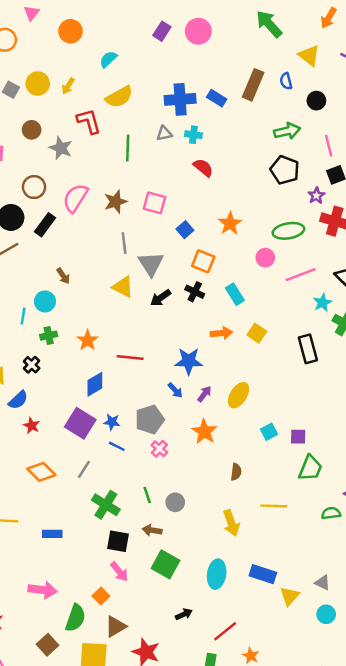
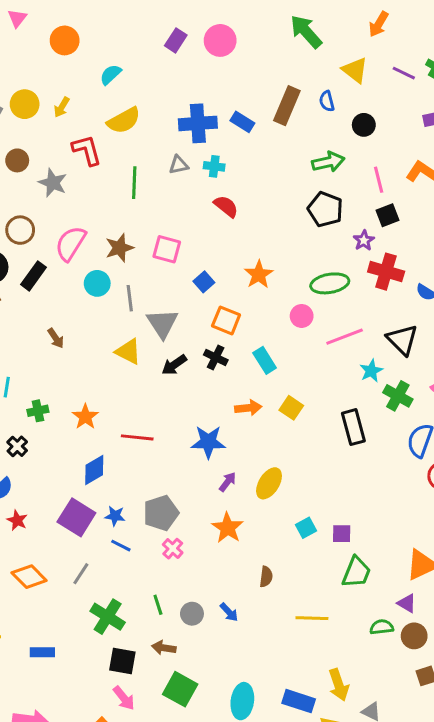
cyan circle: (45, 301) -> (97, 283), moved
blue arrow: (175, 390) -> (229, 612), moved
yellow arrow: (231, 523) -> (339, 685), moved

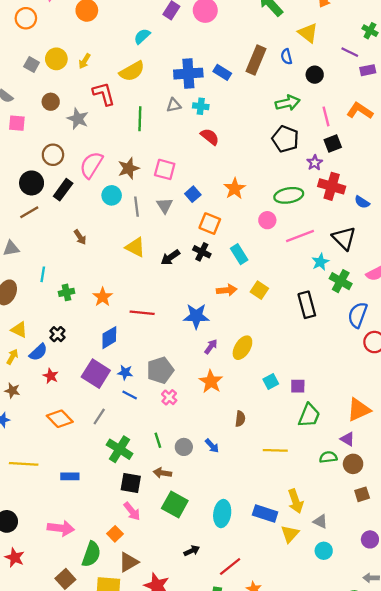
purple line: (404, 73) -> (350, 52), moved
cyan semicircle: (111, 75) -> (142, 36), moved
gray triangle: (162, 323) -> (165, 206), moved, size x0.7
black cross: (17, 446) -> (57, 334), moved

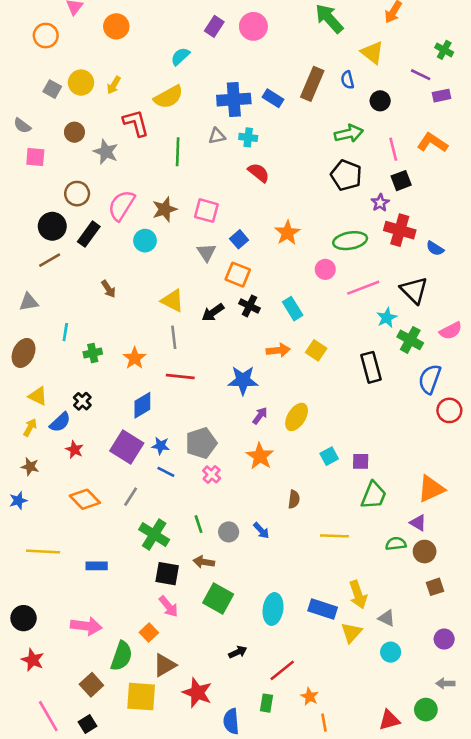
gray line: (136, 207) -> (174, 337), moved
orange square: (210, 224) -> (238, 275), moved

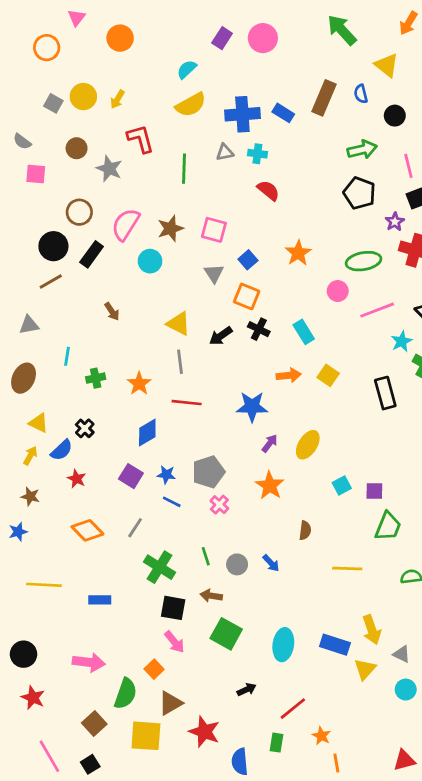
yellow semicircle: (169, 97) -> (191, 105), moved
purple square: (127, 447) -> (131, 476), size x0.7

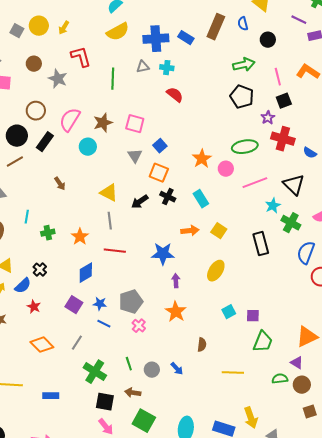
orange star: (298, 253) -> (202, 159), moved
purple arrow: (270, 443) -> (176, 281), turned -40
yellow ellipse: (308, 445) -> (216, 271), moved

